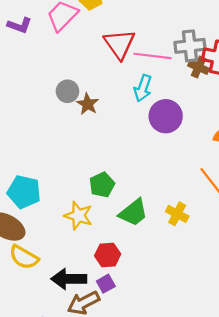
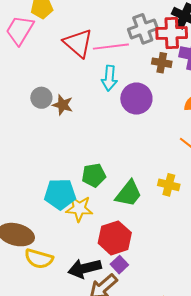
brown cross: (199, 67) -> (162, 63), moved
green pentagon: (102, 185) -> (94, 175), turned 30
cyan pentagon: (24, 192) -> (60, 194), moved
red hexagon: (108, 255) -> (115, 238), size x1.4

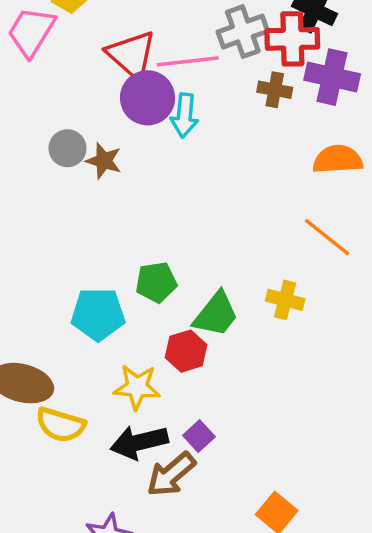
purple circle: (136, 99) -> (148, 98), moved
yellow star: (79, 209) -> (137, 387), moved
red hexagon: (115, 238) -> (186, 351), moved, size x0.7

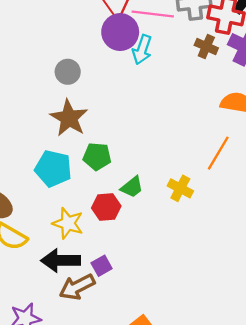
gray circle: (67, 148) -> (68, 72), moved
brown star: (104, 161) -> (69, 118), moved, size x1.5
orange line: (327, 237) -> (218, 153), turned 69
green trapezoid: (216, 314) -> (132, 187), size x0.7

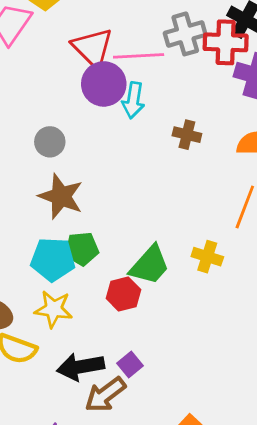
brown cross: (206, 47) -> (187, 135), moved
green pentagon: (97, 156) -> (82, 249), moved
green trapezoid: (132, 187) -> (150, 265), size x1.5
yellow star: (68, 223) -> (54, 309), moved

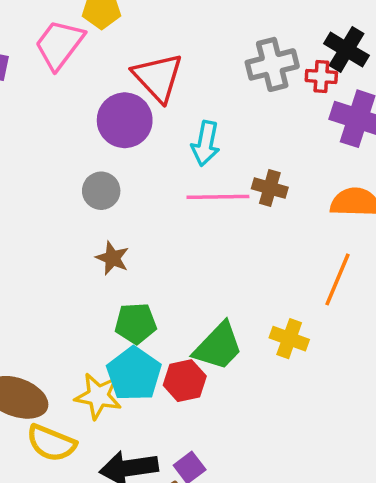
red cross: (226, 42) -> (321, 77), size x0.6
pink line: (139, 56) -> (218, 197), moved
purple circle: (104, 84) -> (125, 120), moved
brown star: (61, 196) -> (112, 258), size x0.6
cyan pentagon: (53, 259) -> (134, 374), moved, turned 30

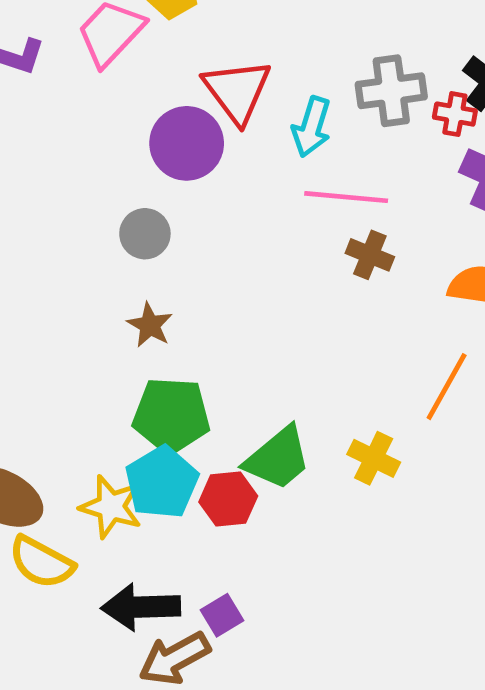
cyan arrow: (206, 143) -> (312, 127), moved
pink line: (218, 197) -> (346, 197), moved
green pentagon: (136, 323) -> (171, 415), size x1.4

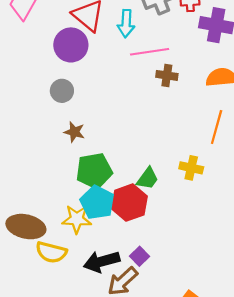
green trapezoid: (278, 458) -> (148, 178), size x0.7
red hexagon: (228, 499) -> (129, 203), size x1.4

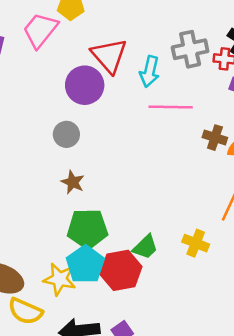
brown cross: (167, 75) -> (215, 138), moved

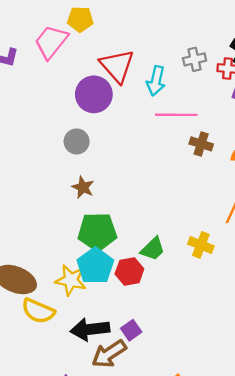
gray cross: (190, 49) -> (195, 59), size x0.7
brown cross: (215, 138) -> (201, 144), moved
red hexagon: (121, 270) -> (129, 271), size x0.7

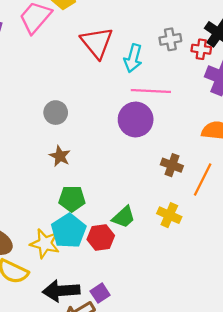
purple circle: (94, 94) -> (136, 119), moved
brown cross: (201, 144) -> (172, 165), moved
green pentagon: (97, 232) -> (72, 199), size x0.7

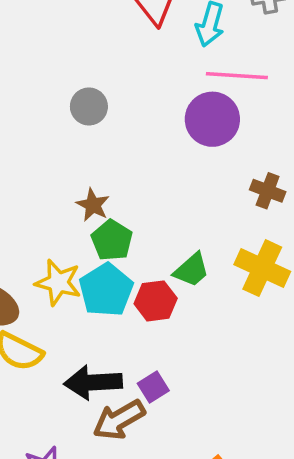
brown star: (60, 156) -> (93, 205), moved
green pentagon: (72, 199) -> (112, 240), turned 30
yellow cross: (169, 215) -> (262, 268), size x1.4
yellow star: (45, 244) -> (58, 283), moved

